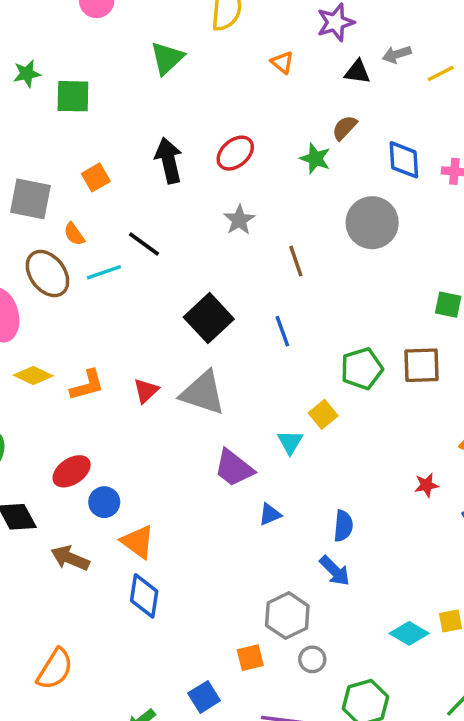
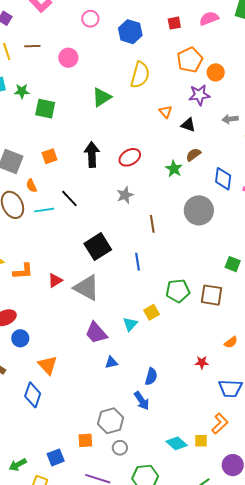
black triangle: (357, 72) -> (188, 125), moved
orange triangle: (138, 542) -> (48, 365), moved

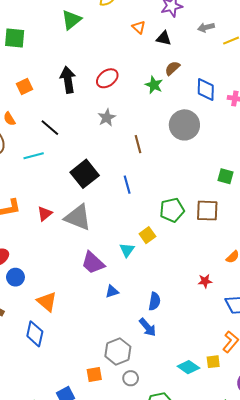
cyan line: (44, 210) -> (34, 156), moved

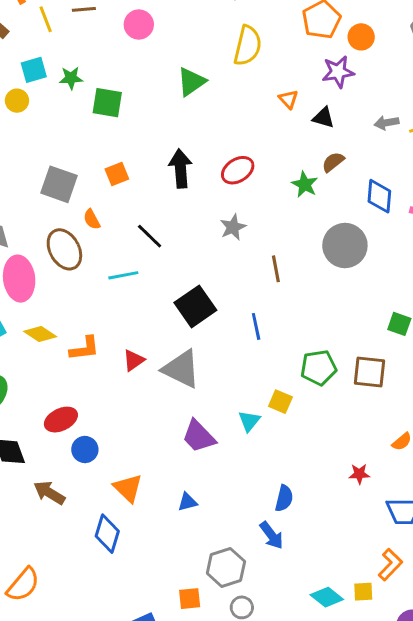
gray arrow: (206, 27) -> (386, 123), moved
yellow square: (147, 235) -> (280, 402), turned -35
blue triangle: (112, 291) -> (187, 502), moved

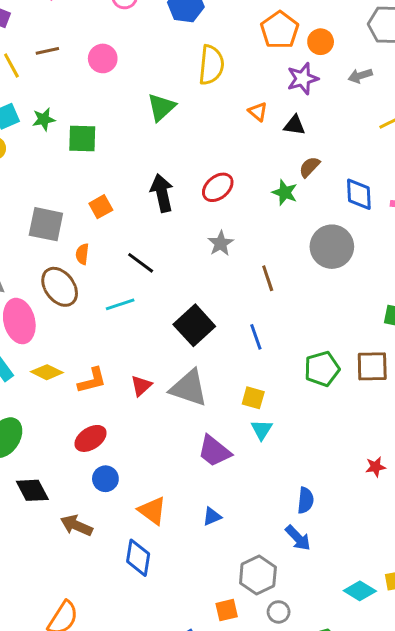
gray arrow: (386, 123) -> (360, 76), moved
orange semicircle: (92, 219) -> (82, 254), turned 42
yellow square: (280, 402) -> (253, 398), moved
red ellipse: (61, 420) -> (91, 438), moved

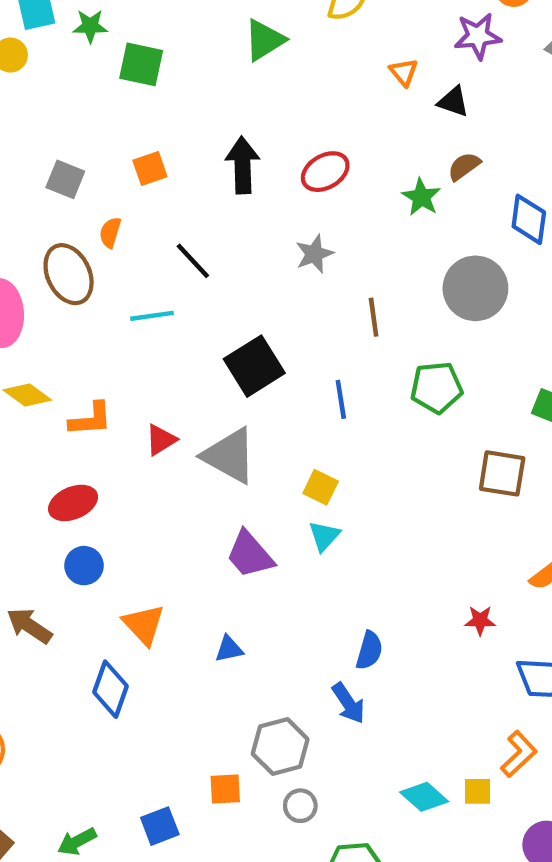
gray square: (46, 224) -> (65, 179), size x0.7
green pentagon: (322, 369) -> (436, 387), moved

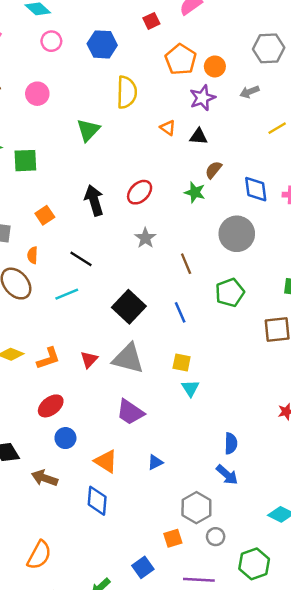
purple trapezoid: (250, 554) -> (130, 412), moved

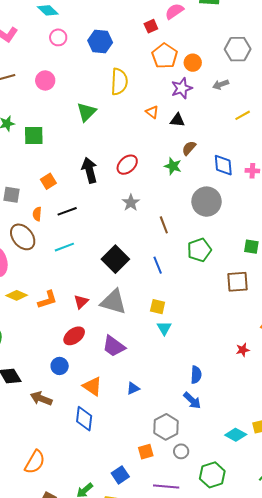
red square: (151, 21) -> (151, 26), moved
black line: (81, 259) -> (67, 211), moved, turned -54
red ellipse: (51, 406) -> (74, 336), moved

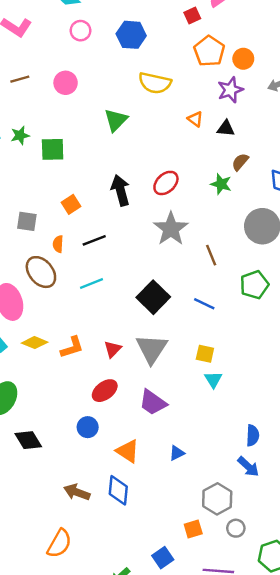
yellow semicircle: (119, 82) -> (155, 83), turned 100
gray star: (131, 203) -> (171, 229), size x1.6
blue line: (158, 265) -> (204, 304), turned -42
gray triangle: (113, 302) -> (152, 349), turned 48
brown arrow: (41, 399) -> (77, 492), moved

